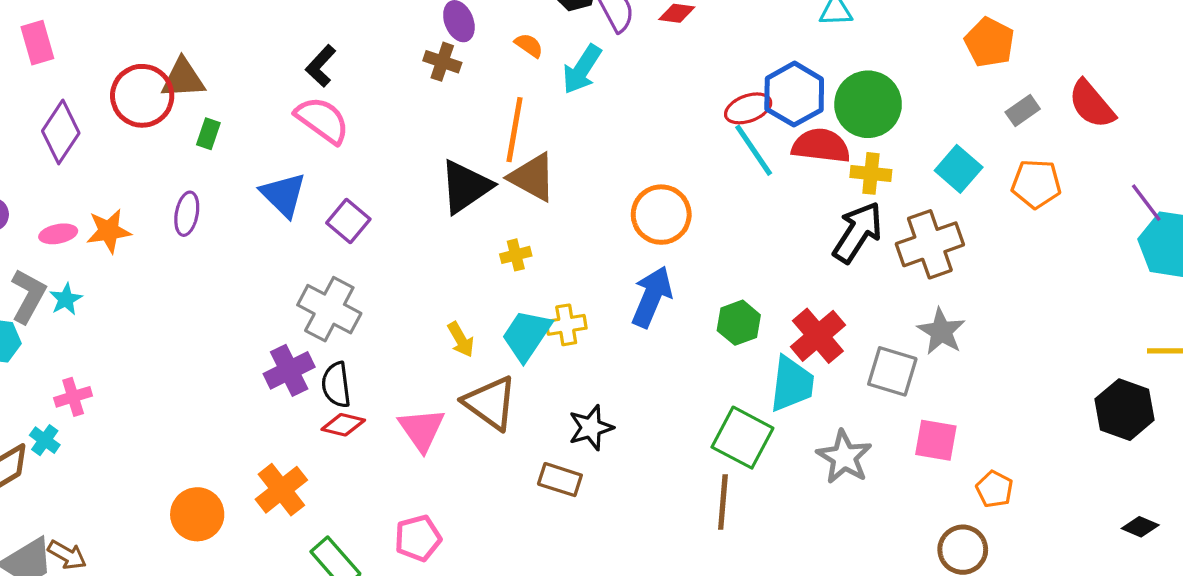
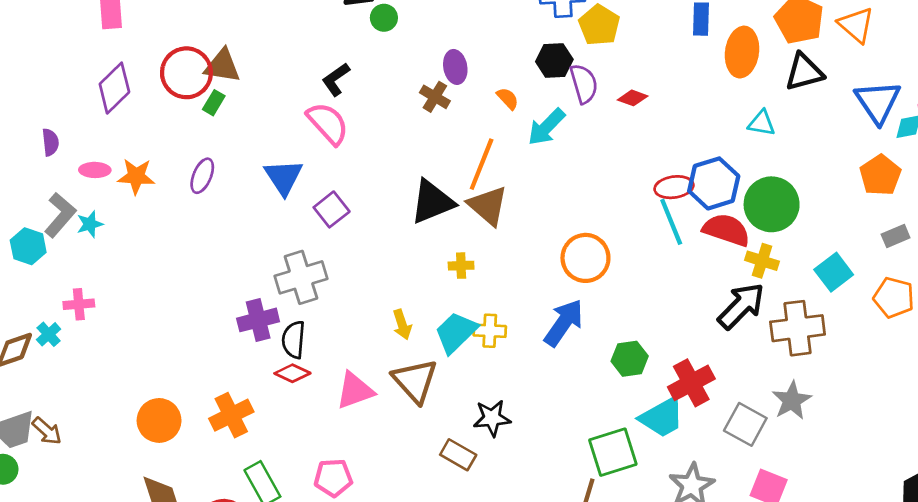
green rectangle: (208, 134) -> (214, 103), moved
gray cross: (329, 309) -> (301, 277), turned 33
cyan trapezoid: (792, 384) -> (662, 417), turned 42
pink triangle: (422, 429) -> (355, 390), turned 33
green square: (742, 438) -> (613, 452), turned 33

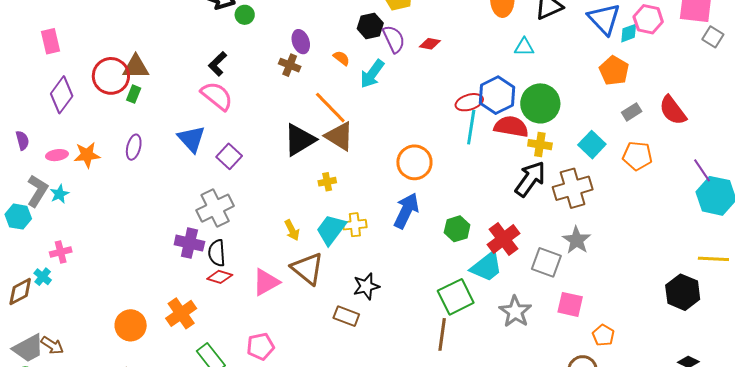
orange line: (482, 164) -> (330, 108), turned -57
cyan line: (671, 222) -> (471, 127), turned 40
purple cross: (258, 320) -> (189, 243), turned 36

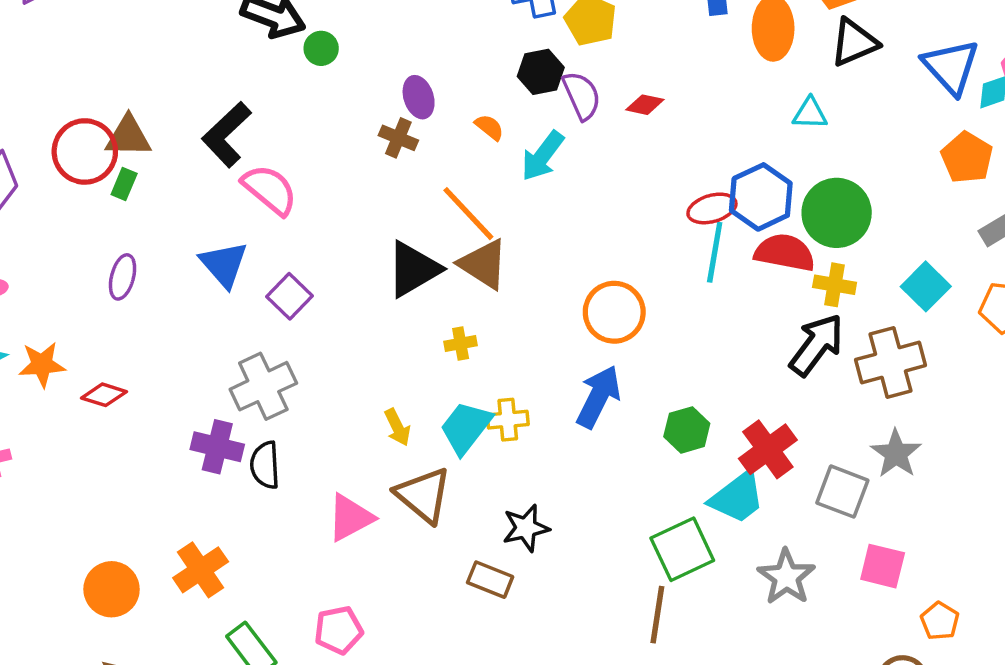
black L-shape: (218, 64) -> (226, 134), moved, size x1.5
orange star: (87, 155) -> (42, 365), moved
red diamond: (220, 277) -> (104, 395), moved

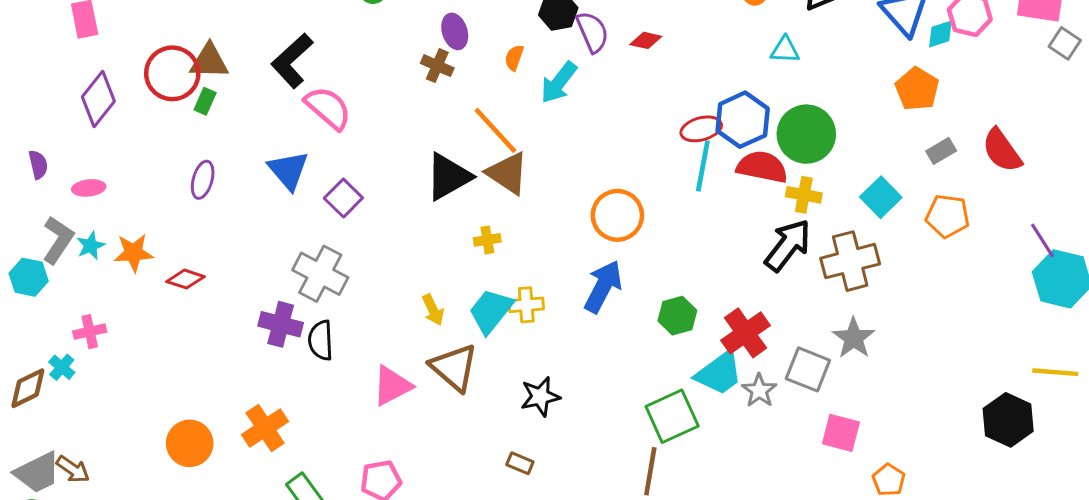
orange semicircle: (489, 127) -> (514, 58), turned -110
gray cross: (263, 386) -> (320, 274), turned -38
gray star: (786, 577) -> (759, 391), moved, size x0.7
brown rectangle: (490, 580) -> (520, 463), moved, size x0.7

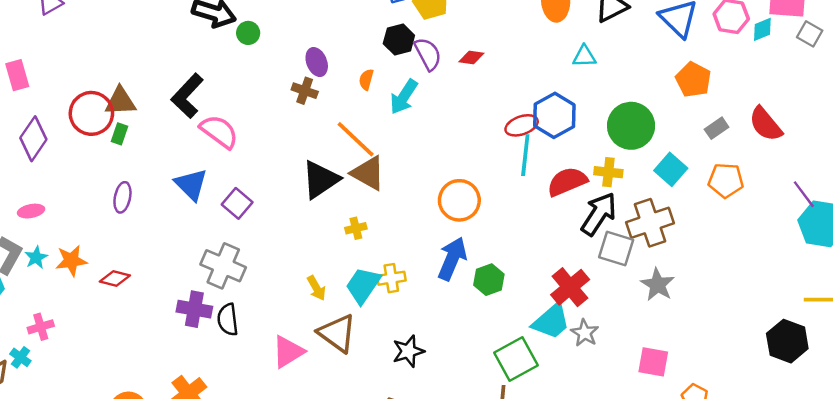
cyan diamond: (940, 34) -> (762, 29), moved
green circle: (806, 134) -> (631, 126), moved
red semicircle: (762, 167) -> (567, 182), moved, turned -30
green hexagon: (677, 316) -> (489, 280), moved
gray square: (808, 369) -> (616, 248), moved

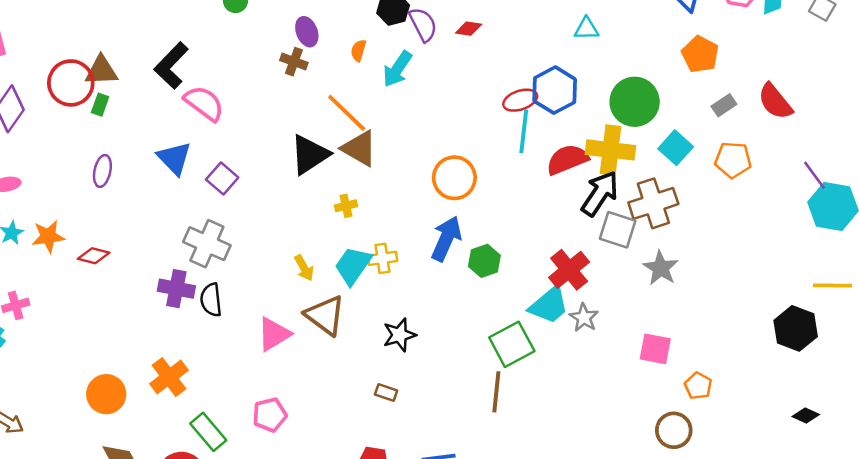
yellow cross: (608, 172) -> (610, 150), size x1.6

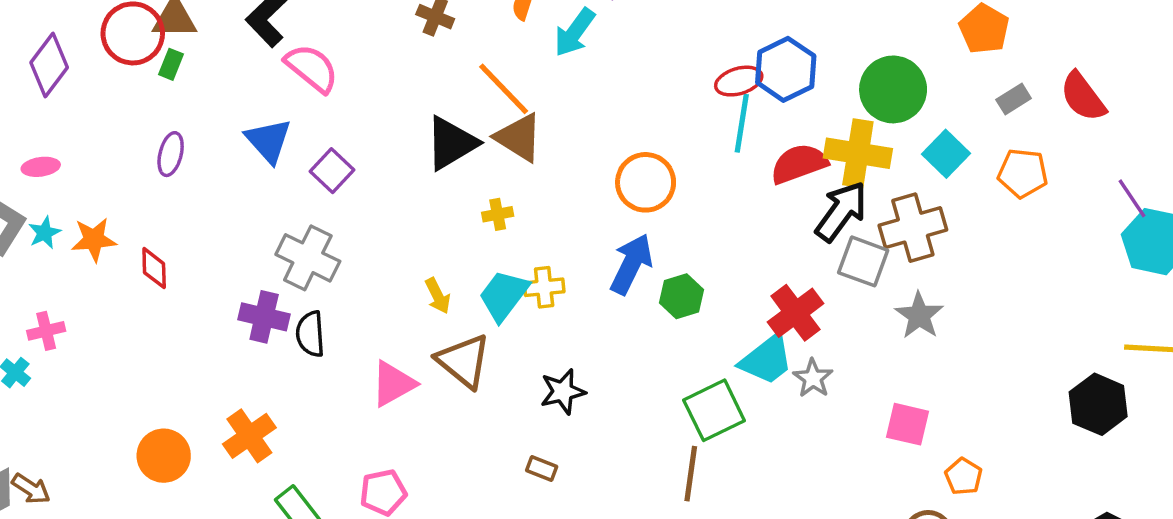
red diamond: (94, 256) -> (154, 268), turned 72

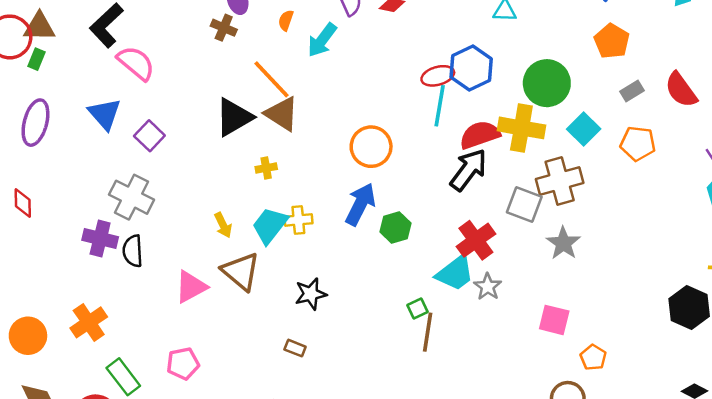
purple ellipse: (171, 154) -> (35, 123), size x1.5
black arrow: (841, 211) -> (468, 170), moved
green square: (714, 410) -> (418, 308), size x0.5
brown line: (691, 474) -> (428, 332), moved

